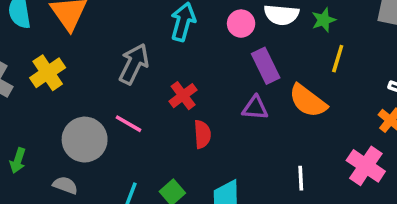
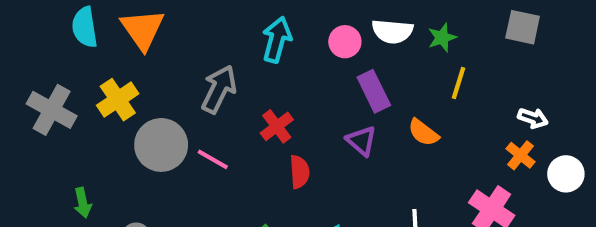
orange semicircle: (308, 101) -> (423, 133), size x0.7
purple triangle: (255, 108) -> (361, 141), turned 36
gray circle: (85, 140) -> (161, 145), moved
green arrow: (18, 161) -> (83, 203), turned -30

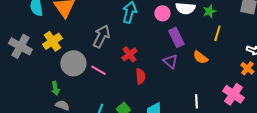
green arrow: (83, 203) -> (55, 88), moved

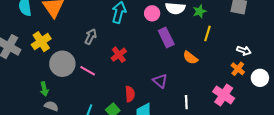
gray arrow: (101, 36) -> (91, 37), size x0.7
purple triangle: (170, 61) -> (160, 81), moved
red semicircle: (140, 76) -> (130, 94), moved

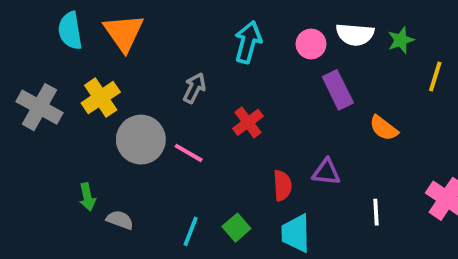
yellow line: (208, 33) -> (435, 76), moved
purple triangle: (160, 81) -> (326, 172), turned -35
green arrow: (44, 89) -> (87, 197), moved
red semicircle: (130, 94) -> (282, 185), moved

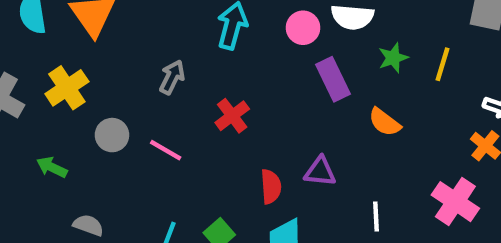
green star: (401, 40) -> (393, 58), moved
gray circle: (141, 140) -> (112, 135), size x0.6
green arrow: (87, 197) -> (52, 167), moved, turned 128

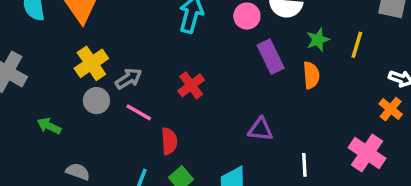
gray arrow: (172, 77) -> (129, 79), moved, turned 32
yellow cross: (67, 88) -> (91, 63), moved
orange semicircle: (385, 122) -> (311, 75), moved, turned -132
red semicircle: (271, 187) -> (169, 141), moved

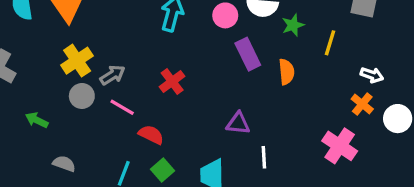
green star: (318, 40) -> (293, 25), moved
red semicircle: (169, 141) -> (151, 135), turned -60
white line: (304, 165) -> (264, 157), moved

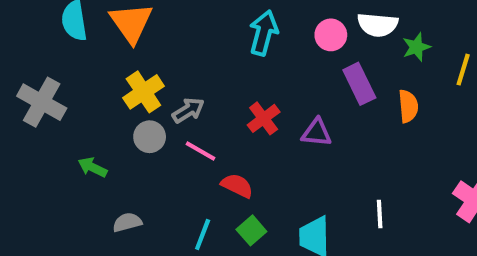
purple triangle: (238, 123) -> (317, 133), moved
gray semicircle: (64, 164) -> (127, 222), turned -35

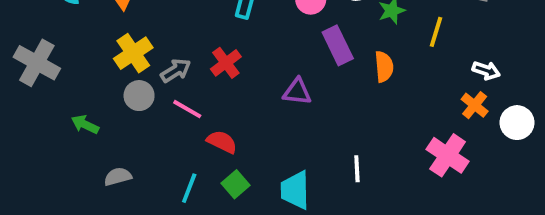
red cross: (264, 118) -> (226, 63), moved

